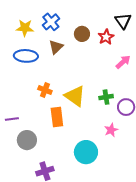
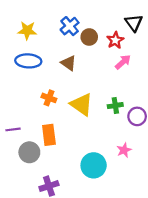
blue cross: (51, 22) -> (70, 26), moved
brown triangle: (56, 47) -> (69, 63), moved, turned -42
pink arrow: (123, 62) -> (123, 62), moved
orange rectangle: (57, 117) -> (49, 135), moved
pink star: (111, 130) -> (124, 150), moved

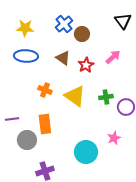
red star: (115, 40) -> (86, 65), moved

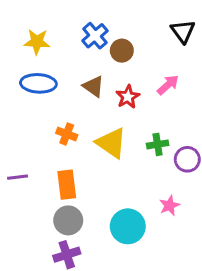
gray circle: (27, 140) -> (68, 220), moved

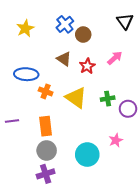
yellow star: (37, 42) -> (25, 28), turned -30
blue ellipse: (38, 83) -> (26, 74), moved

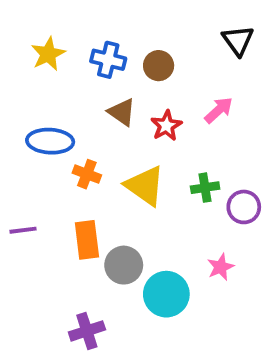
blue cross: (65, 24) -> (108, 60), moved, turned -36
gray circle: (47, 150) -> (124, 265), moved

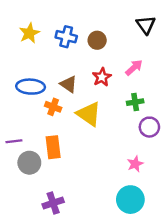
brown triangle: (122, 112) -> (69, 84), moved
green cross: (205, 188) -> (135, 102), moved
gray circle: (124, 265) -> (29, 163), moved
cyan circle: (166, 294) -> (130, 200), moved

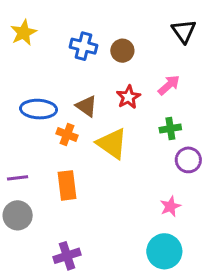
yellow star: (29, 33) -> (24, 33), moved
gray circle: (29, 163) -> (18, 215), moved

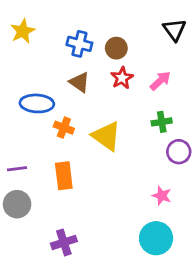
red star: (128, 97) -> (122, 78), moved
brown triangle: (86, 106) -> (79, 82), moved
pink star: (170, 206) -> (162, 196), turned -30

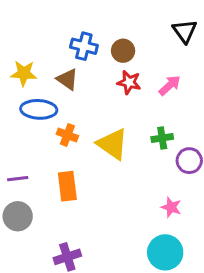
yellow star: (23, 31) -> (24, 73), moved, turned 30
red star: (122, 78) -> (129, 82), turned -30
brown triangle: (79, 82) -> (67, 79), moved
green cross: (162, 122) -> (162, 138), moved

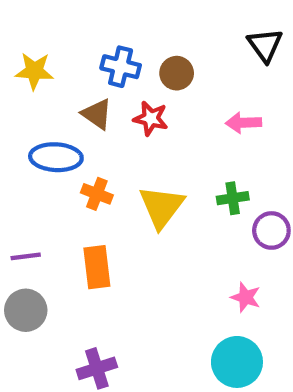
yellow star: (24, 73) -> (34, 71), moved
red star: (129, 82) -> (151, 118), moved
pink arrow: (170, 85) -> (243, 123), turned -140
yellow triangle: (112, 144) -> (162, 207), turned 32

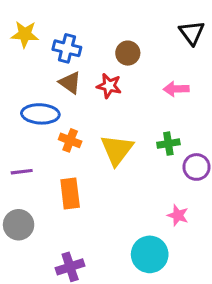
blue cross: (121, 67) -> (67, 48), moved
yellow star: (34, 71) -> (25, 34), moved
purple line: (26, 256) -> (22, 172), moved
cyan circle: (237, 362) -> (150, 254), moved

